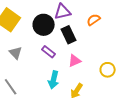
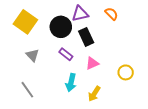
orange semicircle: (94, 20) -> (111, 14), moved, turned 80

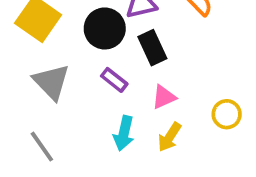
gray triangle: (32, 55) -> (51, 82), size x1.5
yellow arrow: (94, 94) -> (169, 137), moved

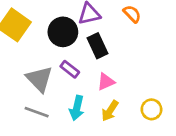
gray triangle: (51, 82) -> (39, 79), moved
yellow circle: (227, 114) -> (151, 109), moved
gray line: (42, 147) -> (37, 112), moved, turned -35

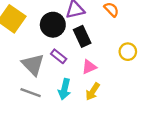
yellow circle: (151, 109) -> (128, 52), moved

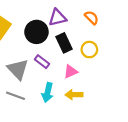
yellow circle: (128, 52) -> (89, 50), moved
yellow arrow: (93, 91) -> (74, 95), turned 56

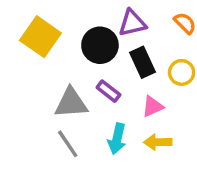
gray triangle: (18, 69) -> (71, 103), turned -50
gray line: (16, 96) -> (68, 144), turned 36

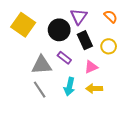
purple triangle: (132, 23) -> (79, 16), turned -42

